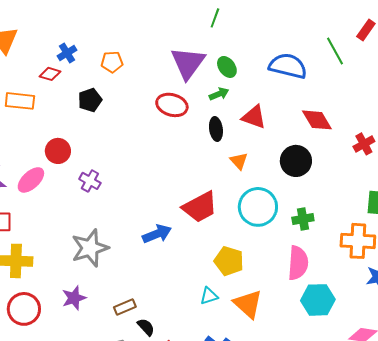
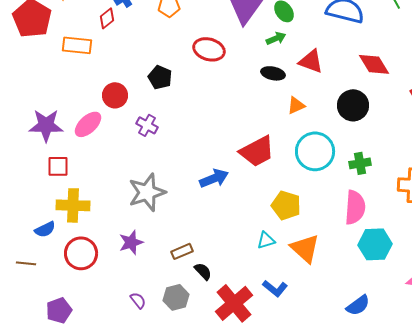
red diamond: (50, 74) -> (107, 18), turned -55
black pentagon: (90, 100) -> (160, 77), moved, turned -30
red ellipse: (172, 105) -> (209, 49), moved
black ellipse: (216, 129) -> (273, 73), turned -70
orange triangle: (239, 161) -> (296, 105), turned 48

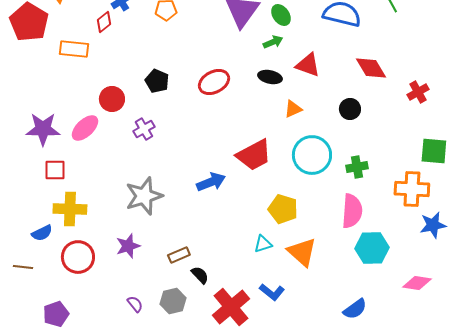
red ellipse: (209, 49) -> (214, 82), moved, turned -44
black circle: (353, 105) -> (350, 109), size x0.7
purple cross: (147, 125) -> (144, 129), turned 30

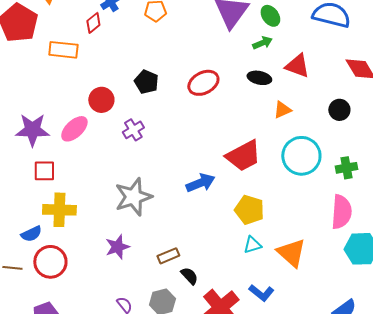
yellow pentagon: (283, 209) -> (249, 210), moved
red circle: (78, 257) -> (50, 262), moved

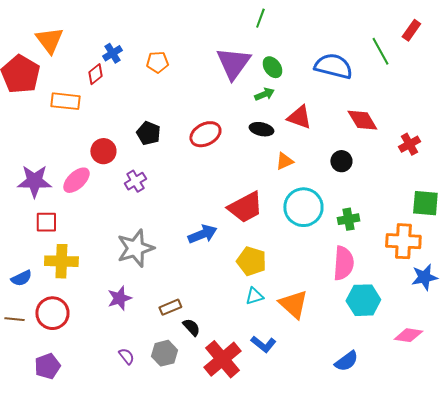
blue semicircle: (31, 234) -> (21, 278), moved

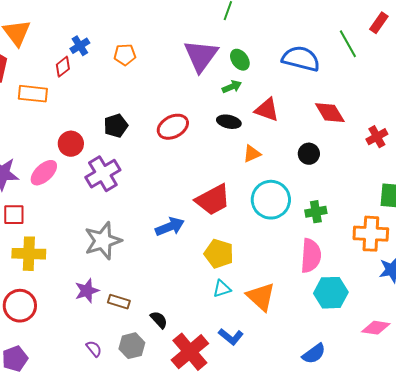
black pentagon: (148, 133) -> (116, 126), turned 30
purple cross: (135, 181) -> (103, 174), size x1.6
brown rectangle: (170, 307) -> (119, 302), moved, turned 40

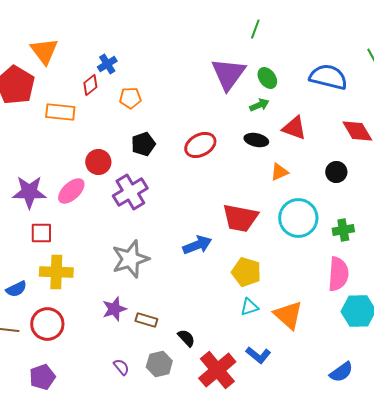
orange pentagon: (125, 55) -> (130, 98), moved
red trapezoid: (213, 200) -> (240, 218), turned 39

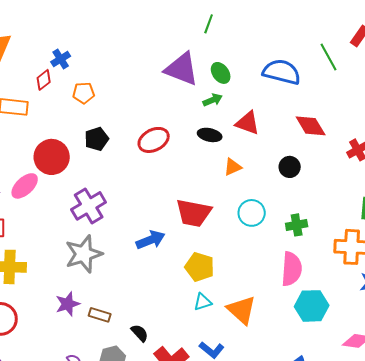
purple triangle: (228, 74) -> (182, 69), turned -45
red circle: (98, 162) -> (52, 157), size x1.4
purple cross: (130, 192) -> (89, 206), moved
cyan circle: (298, 218) -> (252, 213), size x0.7

